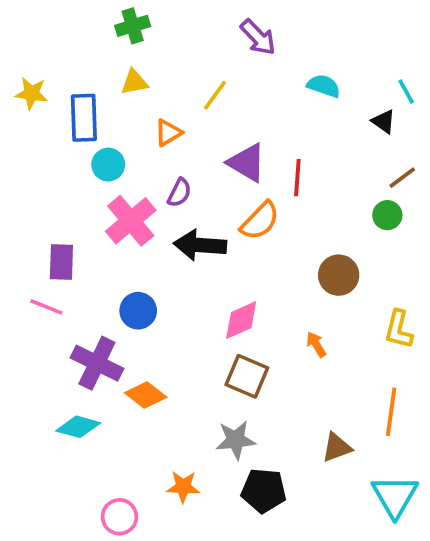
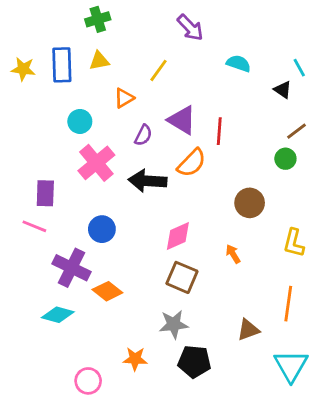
blue rectangle: (84, 118) -> (62, 65), moved
purple semicircle: (179, 193) -> (143, 135), moved

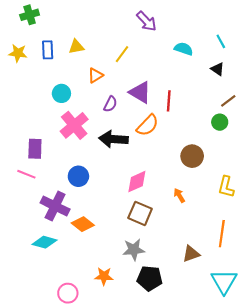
green cross: (98, 19) -> (30, 15), moved
blue rectangle: (62, 65) -> (48, 50), size x0.7
cyan line: (299, 68) -> (221, 41), moved

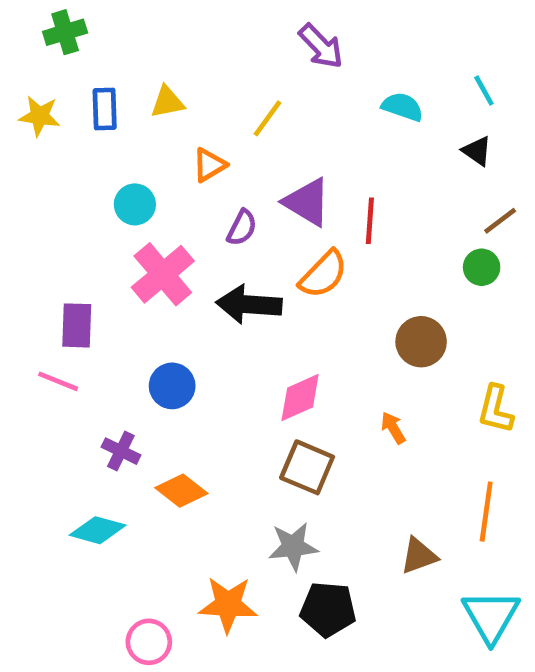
purple cross: (55, 206) -> (121, 451), size x0.6
orange star: (104, 276) -> (228, 605), size x1.4

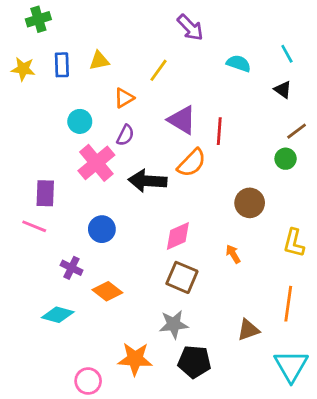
purple semicircle: (242, 228) -> (125, 135), moved

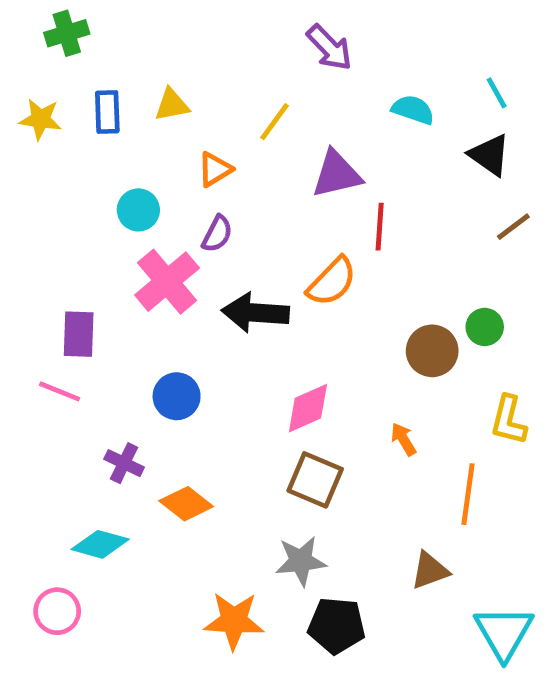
black triangle: (283, 90) -> (489, 155), size x1.4
purple triangle: (182, 120) -> (337, 174), moved, turned -44
green circle: (286, 159) -> (485, 327), moved
orange line: (288, 304) -> (468, 494), moved
pink circle: (88, 381) -> (57, 611), moved

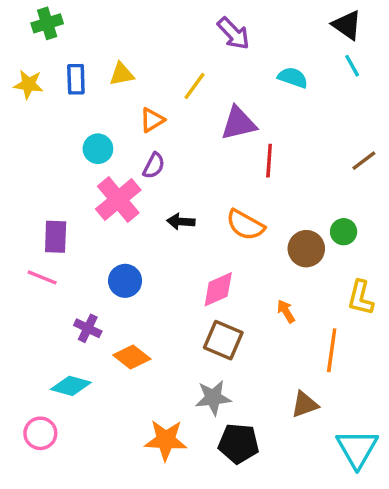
black triangle: (489, 155) -> (347, 25), moved
orange semicircle: (332, 282) -> (245, 225), moved, turned 75
black arrow: (255, 313) -> (181, 222), size x0.6

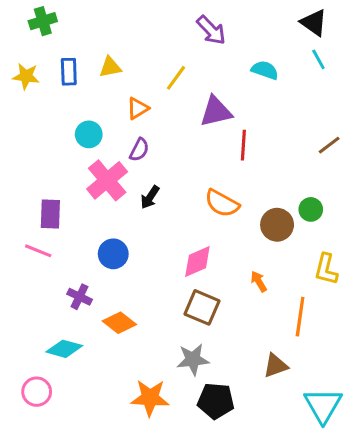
black arrow: (181, 222) -> (150, 197), moved, turned -60

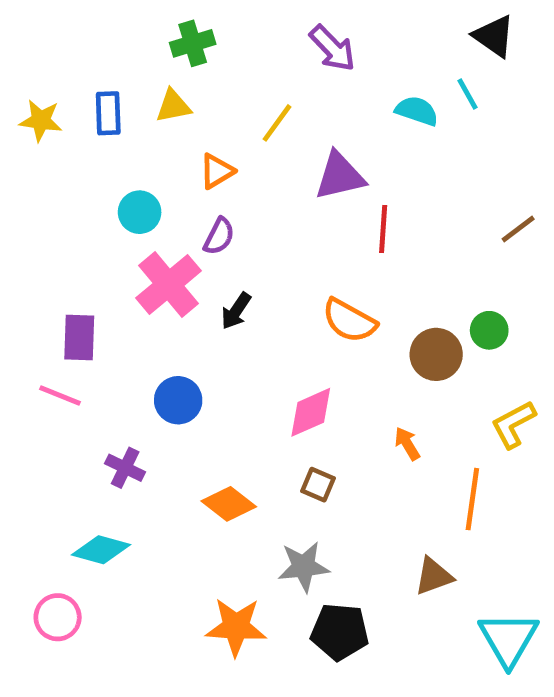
green cross: (43, 21) -> (193, 43), moved
cyan line: (318, 59) -> (467, 94), moved
yellow L-shape: (326, 269) -> (513, 424), turned 48
brown square: (202, 307) -> (318, 485), size x0.6
orange diamond: (119, 323) -> (229, 504), moved

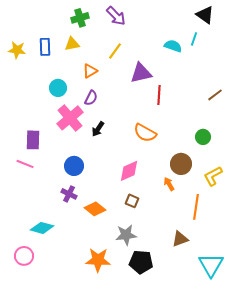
purple arrow: (332, 48) -> (116, 16), moved
cyan line: (467, 94) -> (194, 39), turned 48
brown circle: (436, 354) -> (181, 164), moved
purple cross: (125, 468) -> (69, 194), moved

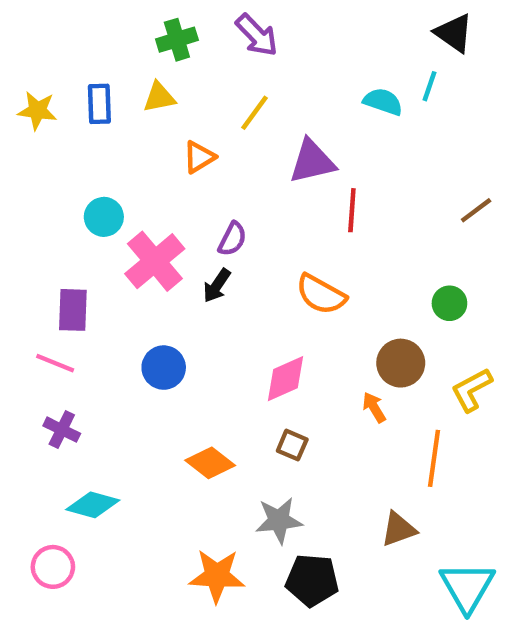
cyan circle: (58, 88) -> (104, 217), moved
purple semicircle: (91, 98) -> (232, 239), moved
purple cross: (69, 194) -> (62, 430), moved

